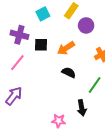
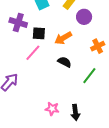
pink line: (17, 63) -> (33, 53), moved
black arrow: (82, 108) -> (75, 112), moved

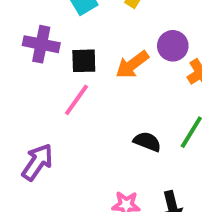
purple circle: (84, 17) -> (173, 46), moved
black semicircle: (65, 62) -> (147, 142), moved

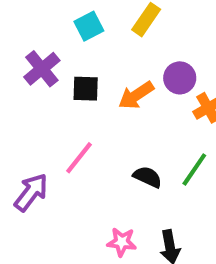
purple cross: (41, 44) -> (42, 69), turned 36
pink line: (77, 100) -> (79, 158), moved

